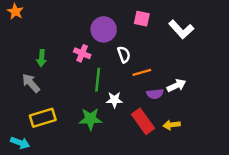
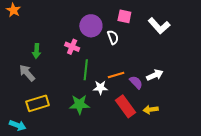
white semicircle: (124, 54) -> (113, 37), moved
orange line: (142, 72) -> (116, 75), moved
purple semicircle: (155, 94) -> (136, 82), turned -128

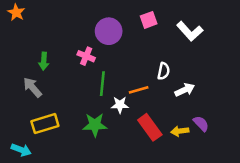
pink square: (124, 16) -> (149, 20), turned -32
white semicircle: (113, 37) -> (164, 71), moved, turned 32
purple semicircle: (136, 82) -> (201, 124), moved

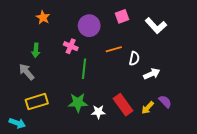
orange star: (16, 12) -> (43, 17), moved
orange line: (139, 90) -> (114, 49), moved
white star: (120, 105) -> (98, 112), moved
yellow arrow: (180, 131) -> (148, 108), turned -40

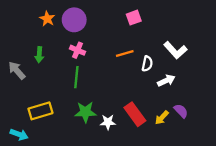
purple circle: (89, 26) -> (74, 20), moved
white L-shape: (156, 26) -> (175, 50), moved
green line: (84, 69) -> (76, 77), moved
gray arrow: (27, 72) -> (17, 70), moved

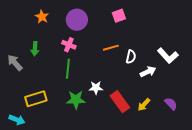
purple circle: (74, 20) -> (77, 20), moved
white L-shape: (175, 50) -> (168, 56), moved
purple semicircle: (181, 111) -> (171, 104), moved
white star: (108, 122) -> (96, 88), moved

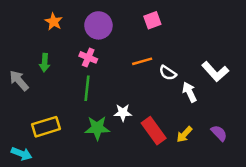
white semicircle: (131, 57) -> (168, 73), turned 112
white arrow: (148, 72) -> (190, 92), turned -91

